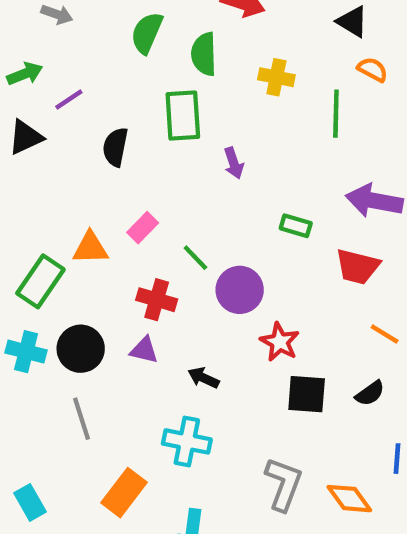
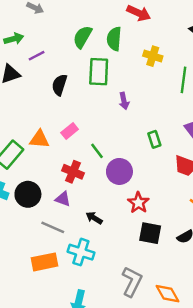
green semicircle: (147, 33) -> (82, 37), moved
green rectangle: (296, 226) -> (154, 139), turned 49
gray line: (82, 419) -> (53, 227), moved, turned -55
orange rectangle: (124, 493) -> (45, 262), moved, turned 35

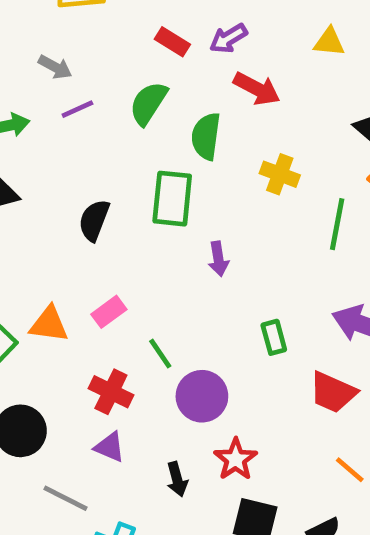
green semicircle: (82, 37) -> (148, 103), moved
purple line: (37, 56) -> (77, 109), moved
purple triangle: (63, 199) -> (110, 447), moved
black arrow: (94, 218) -> (177, 479), moved, turned -140

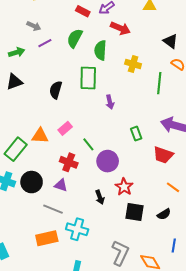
purple triangle: (110, 447) -> (61, 185), moved

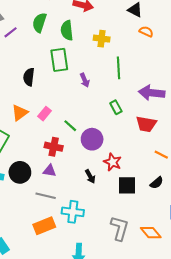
green line: (159, 83) -> (119, 68), moved
orange triangle: (40, 136) -> (20, 113), moved, turned -30

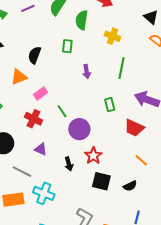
green rectangle: (59, 60) -> (67, 46), size x0.6
orange triangle: (20, 113) -> (19, 77), moved
red cross: (54, 147) -> (33, 119), moved
purple triangle: (50, 171) -> (41, 149), moved

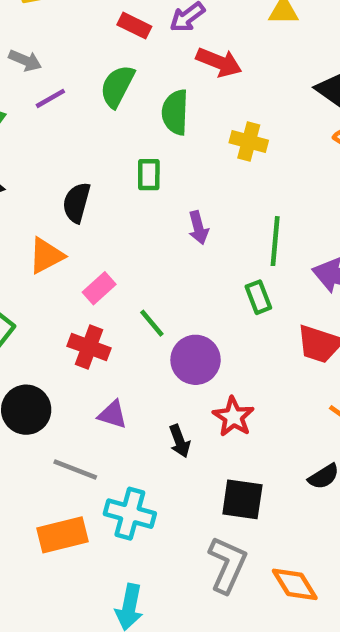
green line: (122, 68) -> (275, 241), moved
black square: (101, 181) -> (242, 499), moved

